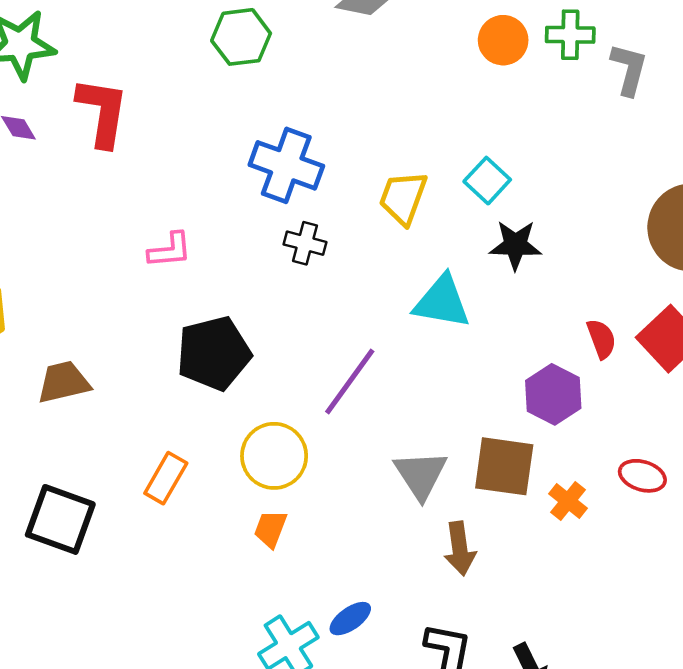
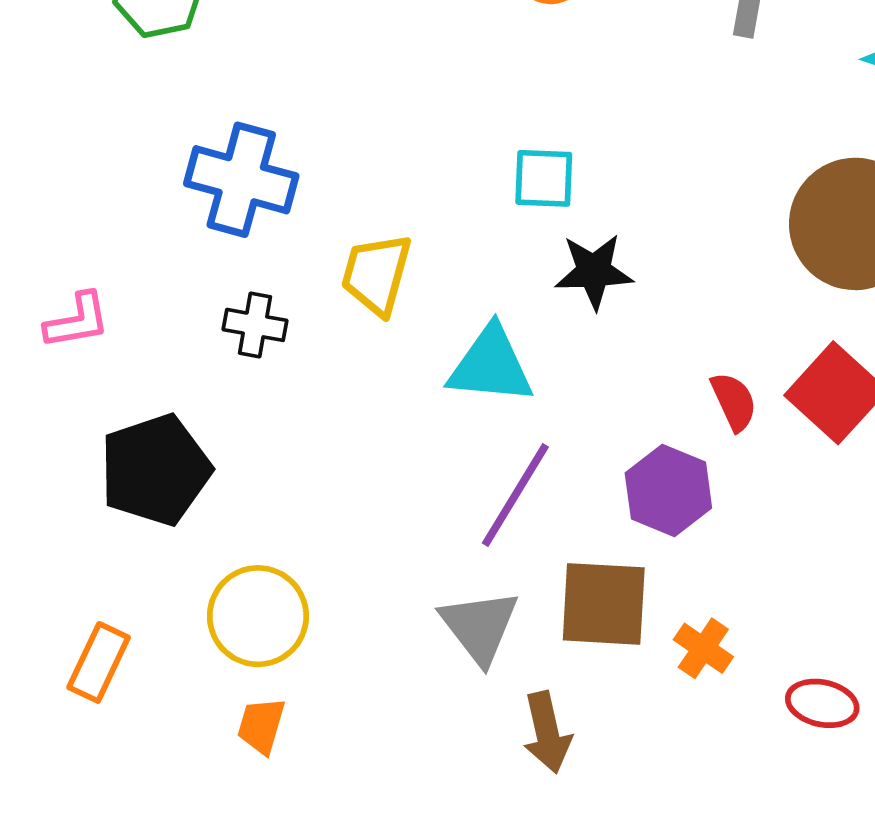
cyan square: (487, 181) -> (544, 178), turned -36
yellow trapezoid: (403, 198) -> (376, 274), moved
black cross: (305, 243) -> (255, 325), moved
purple line: (350, 382) -> (515, 495), moved
red ellipse: (642, 476) -> (822, 703), moved

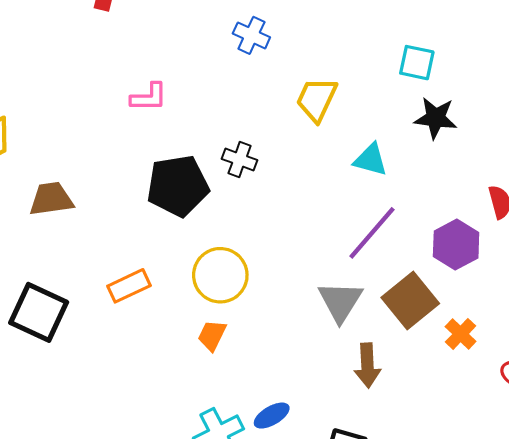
blue cross: (241, 180) -> (251, 35), size x0.6
black cross: (255, 325) -> (240, 160), moved
cyan triangle: (491, 365) -> (371, 160), size x0.7
brown square: (604, 604) -> (410, 301), turned 38
orange rectangle: (99, 662) -> (129, 286), turned 30

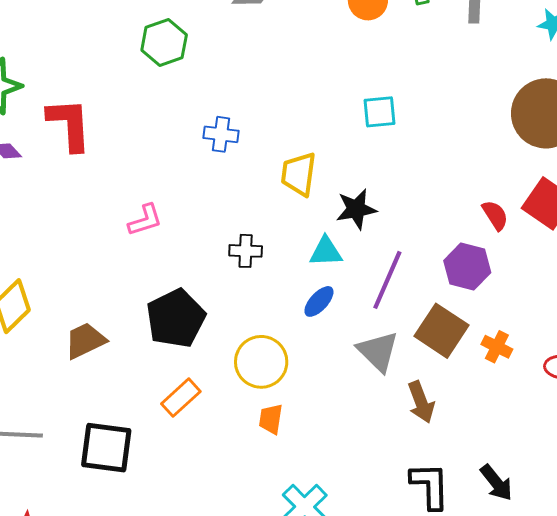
black star: (436, 118) -> (356, 209), moved
cyan triangle: (371, 160) -> (326, 252), moved
black pentagon: (178, 186) -> (176, 318), moved
blue ellipse: (272, 416) -> (319, 301), moved

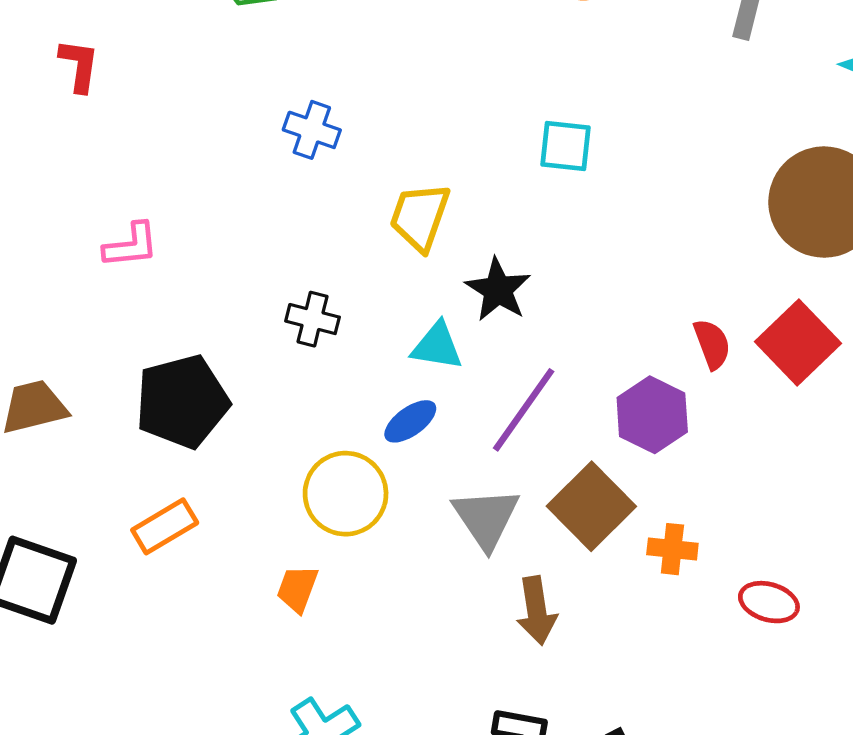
red L-shape: (69, 124) -> (79, 65), size x0.6
black star: (356, 209) -> (498, 290), turned 30
pink L-shape: (145, 220) -> (131, 245), moved
orange cross: (497, 347) -> (672, 549), turned -32
yellow circle: (261, 362) -> (346, 494), moved

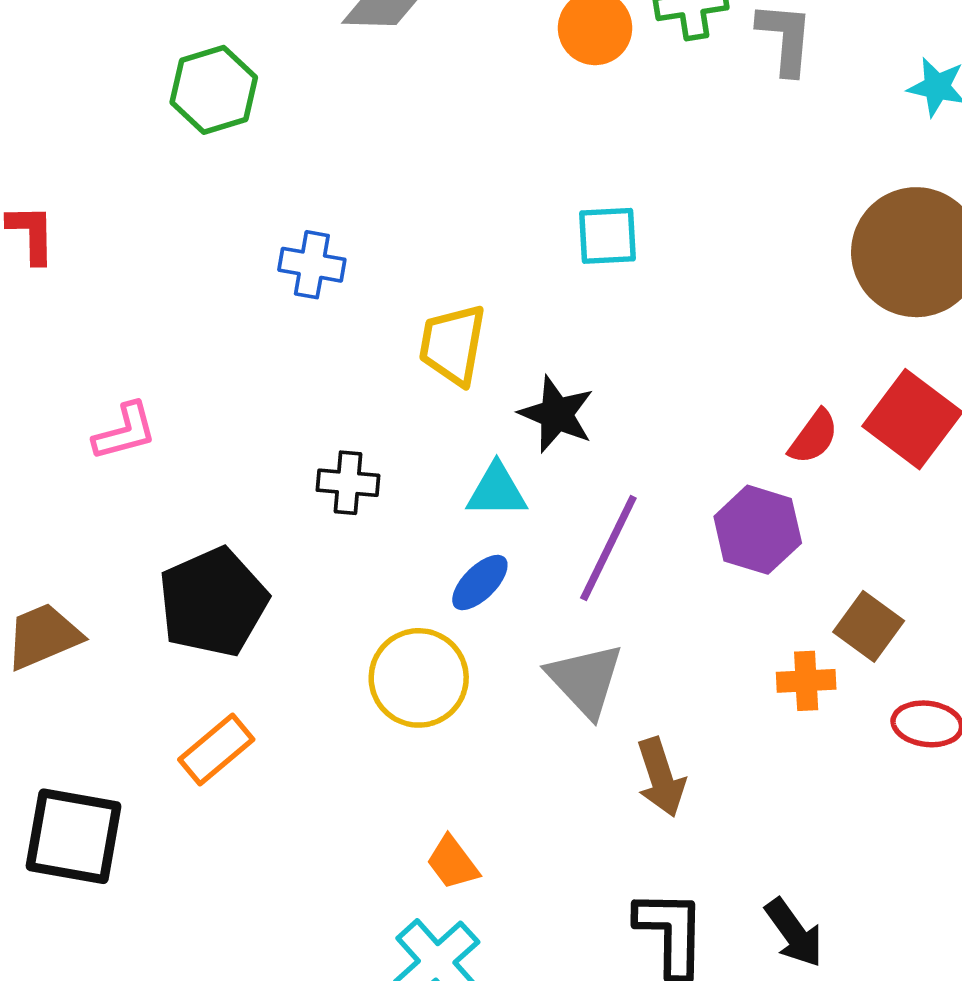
red semicircle: (712, 344) -> (814, 437), turned 66
brown square: (591, 506) -> (869, 626), moved, size x0.7
orange trapezoid: (297, 589) -> (453, 863), moved, turned -48

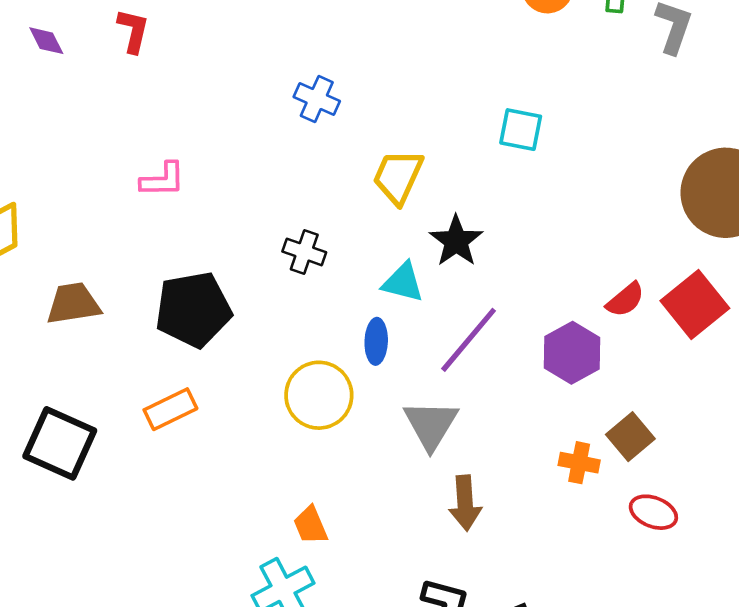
blue ellipse: (480, 583) -> (376, 341), turned -57

